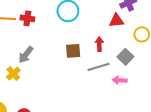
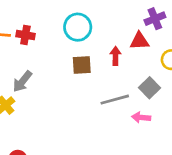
red arrow: (99, 44) -> (115, 56), moved
brown square: (73, 51) -> (82, 65), moved

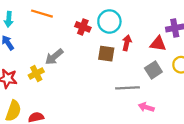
red cross: (25, 35) -> (83, 27), moved
red arrow: (115, 56) -> (127, 43), moved
gray square: (150, 88) -> (153, 70), moved

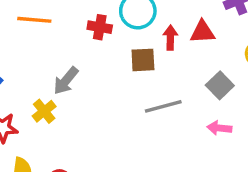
red triangle: (158, 44) -> (202, 32), moved
gray square: (153, 70) -> (220, 85), moved
gray line: (127, 88) -> (163, 106), moved

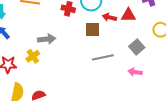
red arrow: (170, 38) -> (109, 17), turned -80
gray arrow: (66, 81) -> (47, 39), turned -138

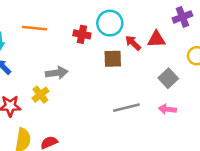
red arrow: (109, 17) -> (133, 43), turned 32
gray line: (103, 57) -> (126, 108), moved

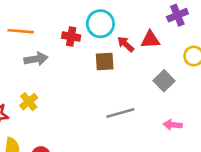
gray arrow: (57, 73) -> (36, 59), moved
pink arrow: (167, 109) -> (173, 125), moved

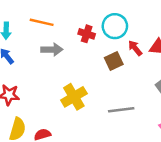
brown square: (105, 62) -> (114, 61), turned -30
yellow cross: (29, 102) -> (74, 97), moved, size x1.5

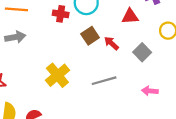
red arrow: (135, 48) -> (111, 43), moved
gray arrow: (52, 50) -> (15, 37), moved

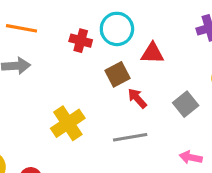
red triangle: (130, 16) -> (152, 53), moved
red arrow: (111, 43) -> (137, 98), moved

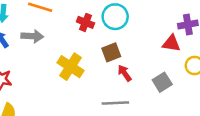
red triangle: (152, 53) -> (171, 43), moved
yellow cross: (68, 123) -> (70, 67), moved, turned -30

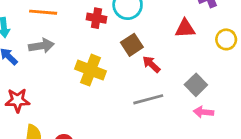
red triangle: (171, 43) -> (185, 28), moved
gray square: (162, 82) -> (196, 85), moved

